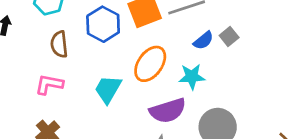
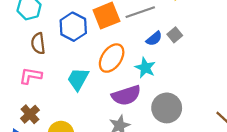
cyan star: (192, 77) -> (145, 68), turned 30

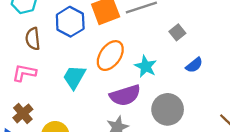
blue semicircle: (154, 39) -> (194, 65), moved

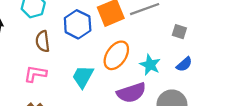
gray square: (177, 32) -> (179, 32), turned -32
blue semicircle: (194, 65) -> (184, 64), moved

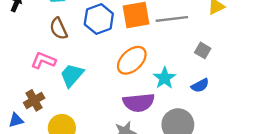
brown semicircle: (43, 41) -> (59, 29), turned -30
cyan trapezoid: (83, 77) -> (72, 75), moved

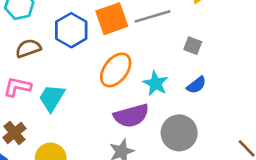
brown semicircle: (59, 29) -> (28, 48), turned 105

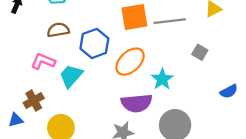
blue hexagon: (71, 30) -> (94, 43), moved
blue semicircle: (196, 85) -> (229, 91), moved

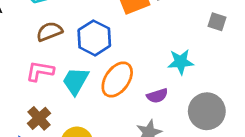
orange ellipse: (130, 62) -> (117, 80), moved
cyan star: (162, 79) -> (181, 62), turned -30
purple semicircle: (137, 103) -> (157, 96), size x0.6

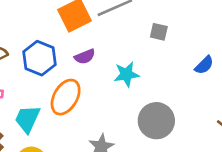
cyan trapezoid: (76, 81) -> (27, 119), moved
purple semicircle: (157, 96) -> (85, 57), moved

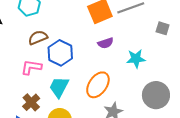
blue hexagon: (39, 58) -> (60, 53), moved
orange ellipse: (66, 97) -> (98, 85), moved

